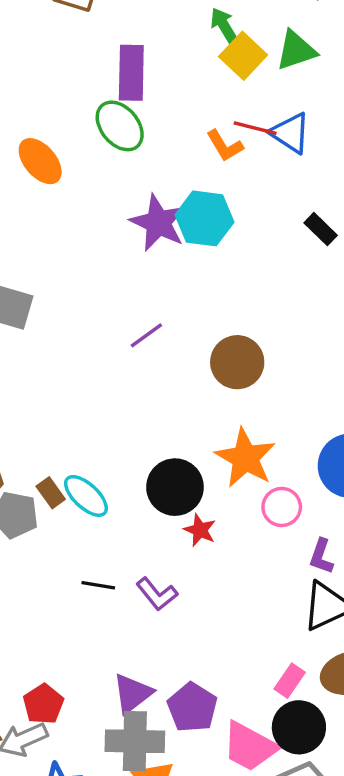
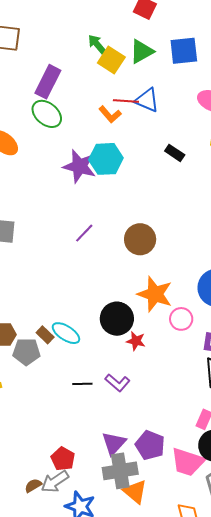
purple rectangle: (131, 73) -> (48, 82), turned 36

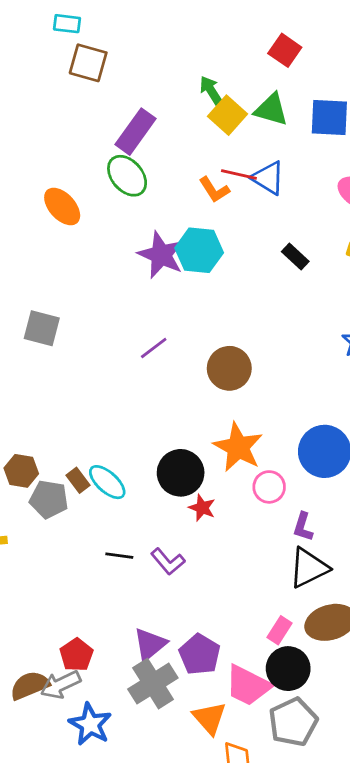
green triangle: (142, 51) -> (271, 110), turned 36
gray cross: (120, 471) -> (153, 684), turned -32
brown semicircle: (33, 486) -> (30, 685), size x1.6
orange triangle: (135, 492) -> (209, 718), moved

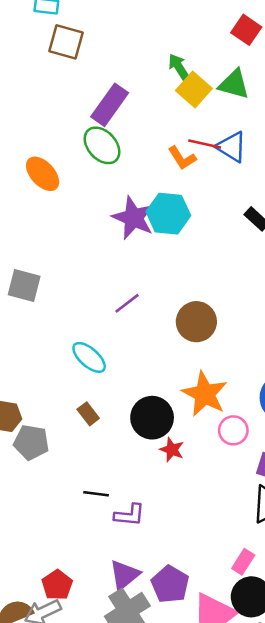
brown rectangle: (78, 480) -> (88, 414), moved
cyan ellipse: (107, 482) -> (89, 357), moved
purple L-shape: (168, 561) -> (129, 515), moved, turned -44

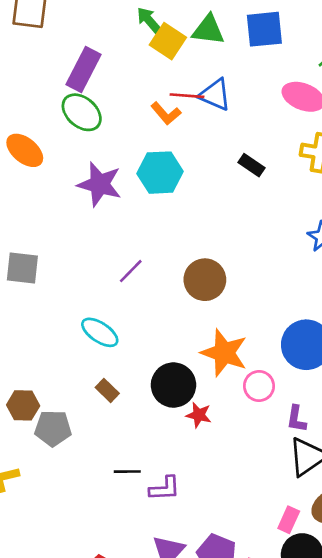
purple star: (133, 218) -> (100, 184), moved

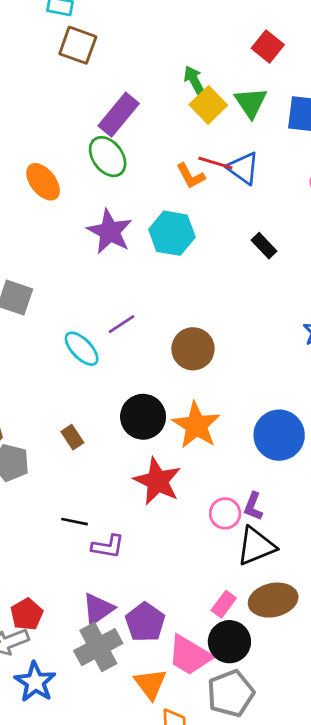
green triangle: (208, 30) -> (251, 103), turned 36
cyan ellipse: (100, 332) -> (82, 349), moved
black circle: (173, 385) -> (143, 417), moved
pink circle: (259, 386) -> (225, 513), moved
red star: (199, 415) -> (157, 481), size x1.8

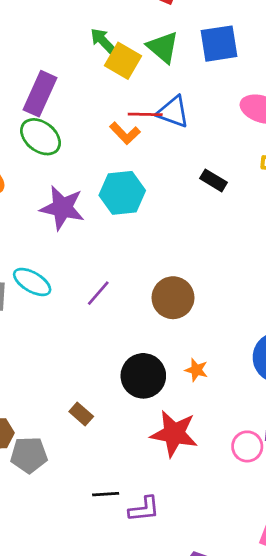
cyan ellipse: (82, 349) -> (32, 282), moved
orange star: (196, 425) -> (196, 370), size x0.5

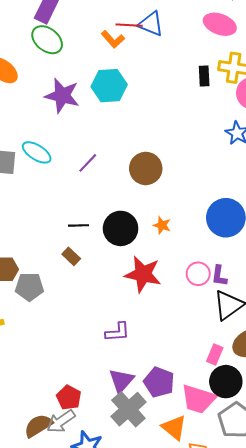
black rectangle: (213, 180) -> (204, 76), moved, turned 54
pink circle: (247, 446) -> (198, 274), moved
black line: (106, 494) -> (78, 225), moved

